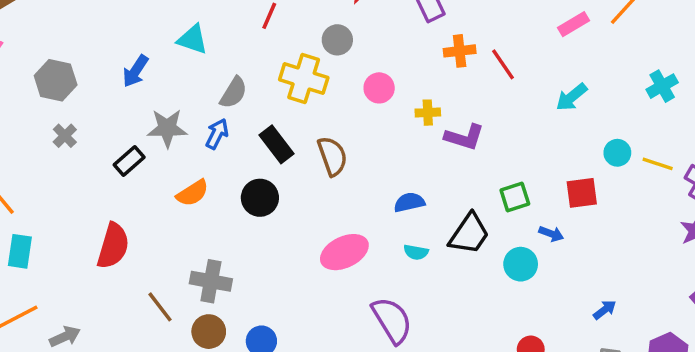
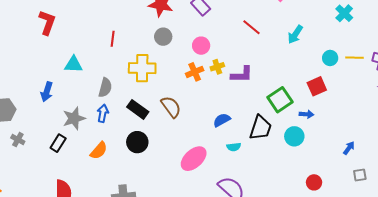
gray circle: (337, 40) -> (163, 37), moved
orange cross: (460, 51) -> (195, 72), moved
pink circle: (379, 88) -> (201, 46), moved
green square: (515, 197) -> (280, 100), size x1.4

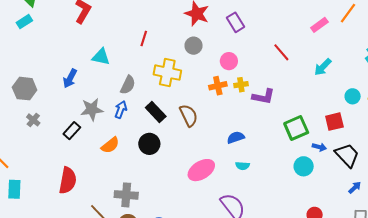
black trapezoid: (261, 128) -> (347, 155), moved, turned -72

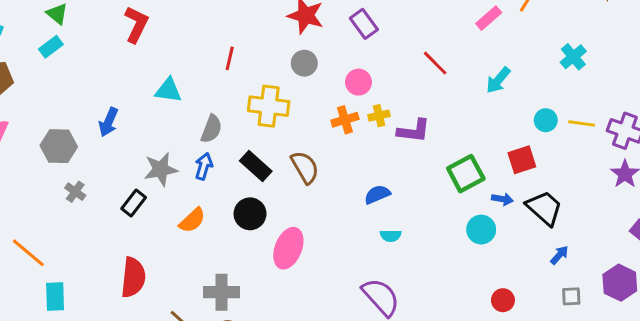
blue arrow: (70, 78) -> (108, 122), moved
pink ellipse: (201, 170) -> (288, 248), moved, turned -32

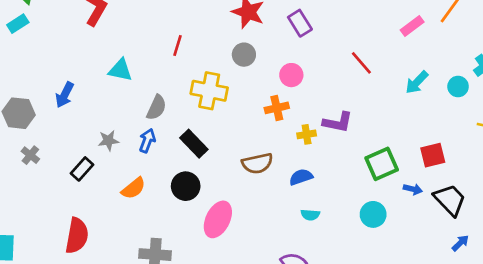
yellow cross: (379, 116) -> (307, 134), moved
cyan circle: (546, 120) -> (458, 87), moved
brown semicircle: (305, 167) -> (257, 163), moved, turned 104
gray star: (161, 169) -> (108, 141), size x0.7
cyan circle: (481, 230) -> (373, 214), moved

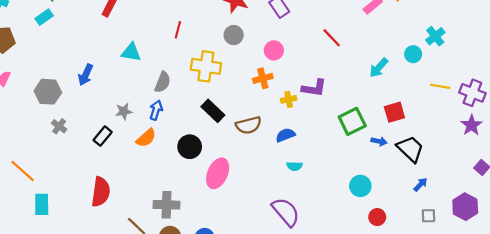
cyan arrow: (417, 82) -> (379, 68), moved
black rectangle: (194, 144) -> (213, 111), moved
orange semicircle: (133, 188) -> (146, 138), moved
cyan circle: (373, 214) -> (360, 186), moved

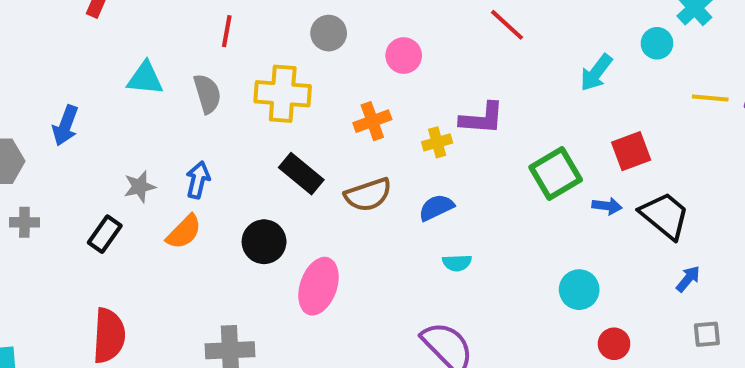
orange cross: (263, 78) -> (372, 121), moved
gray semicircle: (163, 82) -> (207, 94), moved, turned -35
gray cross: (59, 126) -> (24, 222), turned -32

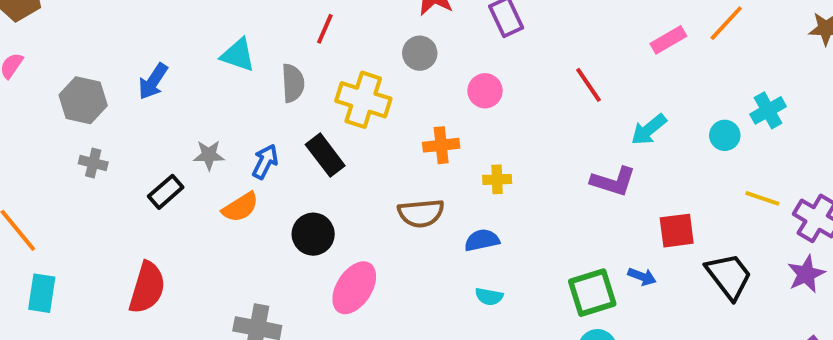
cyan arrow: (596, 73) -> (649, 130), moved
purple L-shape: (482, 118) -> (613, 181), moved
black rectangle: (301, 174) -> (325, 155), moved
green square: (556, 174) -> (592, 293), moved
black trapezoid: (665, 216) -> (729, 276), moved

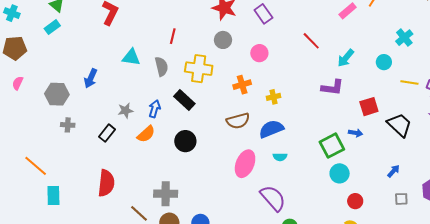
cyan circle: (725, 135) -> (384, 62), moved
blue semicircle: (482, 240) -> (271, 129), size x1.4
pink ellipse: (354, 288) -> (245, 164), moved

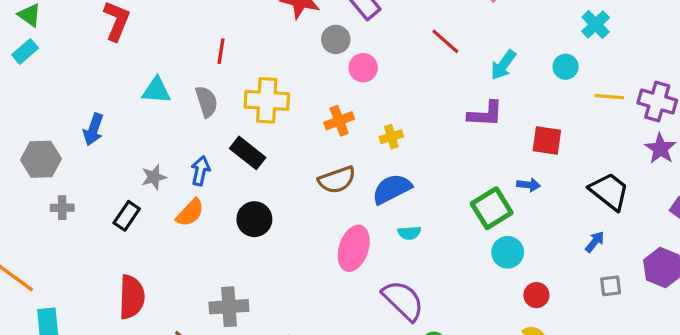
gray circle: (223, 40) -> (336, 39), moved
red square: (369, 107) -> (547, 140), turned 30
black trapezoid: (399, 125) -> (609, 191), moved

